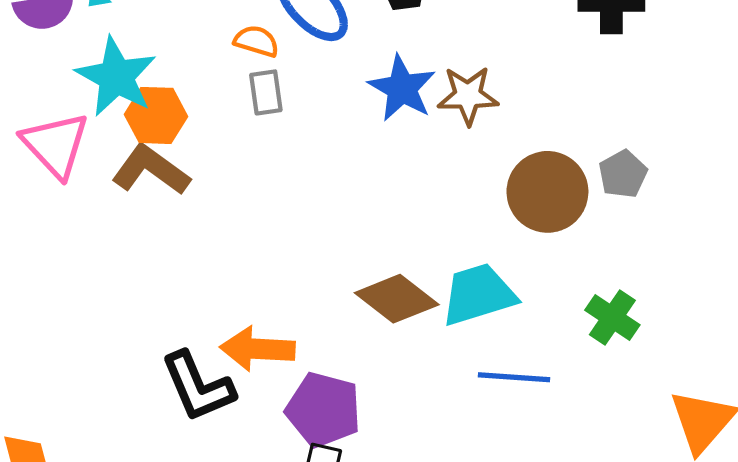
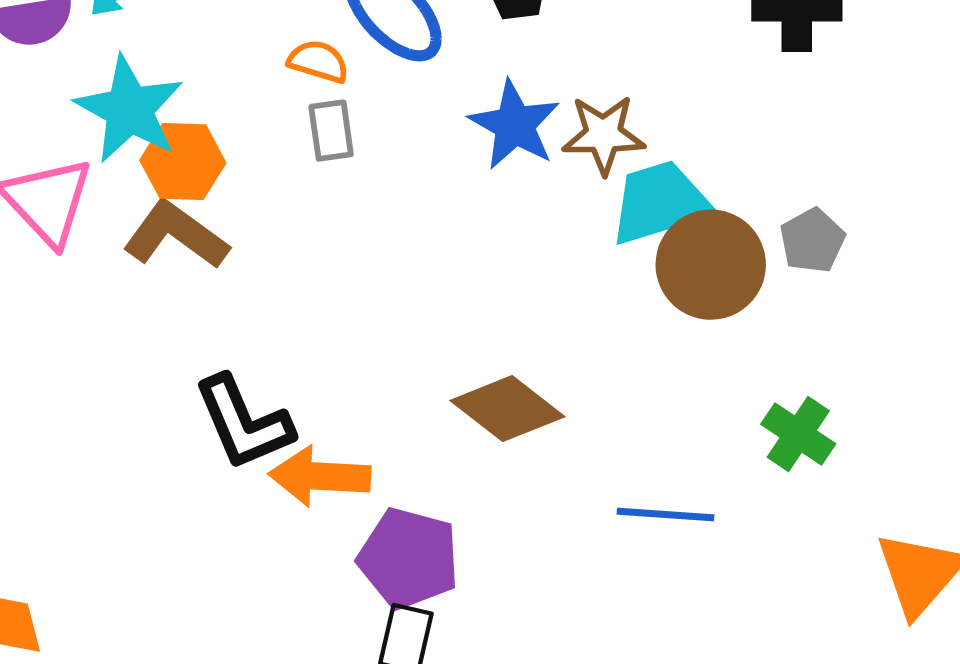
cyan trapezoid: (478, 294) -> (660, 203), moved
black L-shape: (198, 387) -> (244, 423), moved

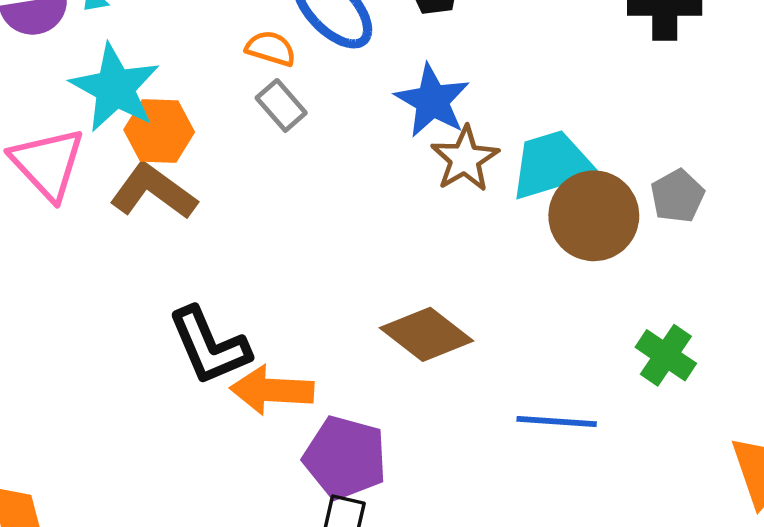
gray rectangle: (331, 131) -> (281, 105), turned -33
brown star: (603, 135) -> (465, 159), moved, turned -30

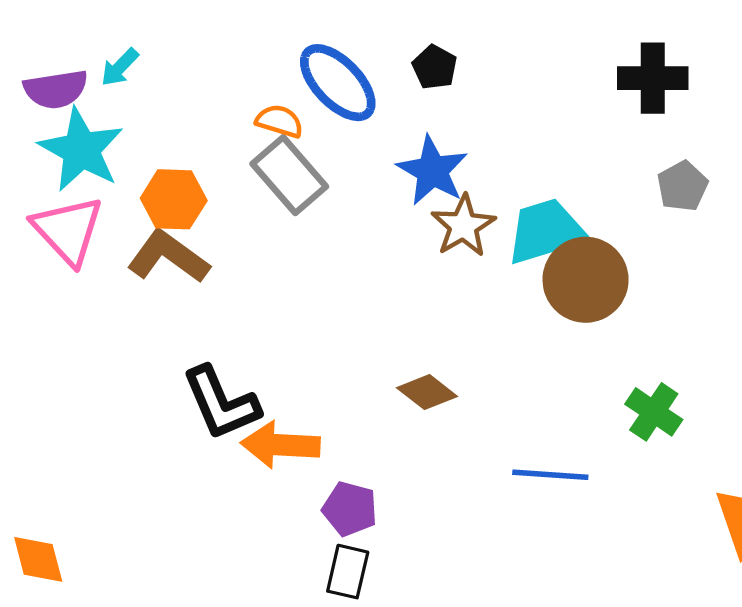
cyan star: (115, 88) -> (81, 150), moved
gray rectangle: (281, 105) -> (289, 175), size x1.6
gray pentagon: (677, 196) -> (682, 186), moved
brown diamond: (426, 334) -> (427, 392), size x0.7
purple pentagon: (345, 458) -> (350, 509), size x0.7

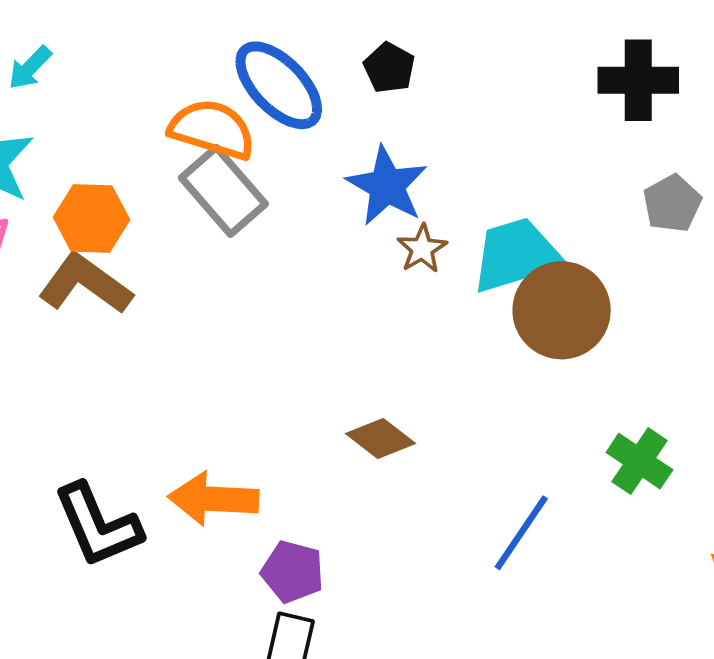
orange semicircle: (279, 121) -> (212, 129), size x1.6
brown star: (463, 226) -> (422, 249), size x0.7
black L-shape: (221, 403) -> (98, 525), moved
blue line: (550, 475) -> (521, 533), turned -60

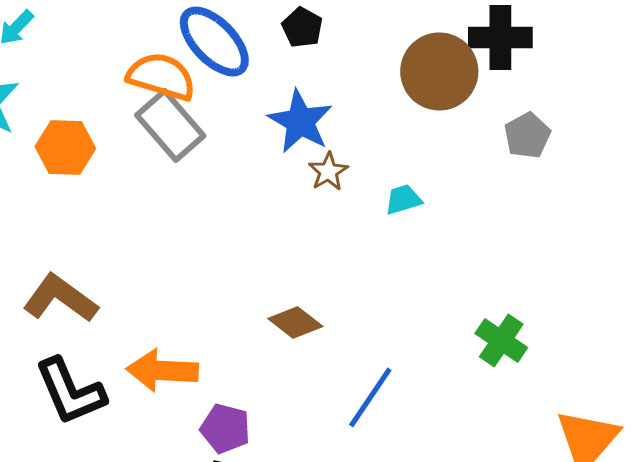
cyan trapezoid: (516, 255) -> (403, 199), moved, size x0.5
brown L-shape: (85, 284) -> (60, 298), moved
brown circle: (562, 310) -> (439, 71), moved
blue line: (521, 533) -> (370, 397), moved

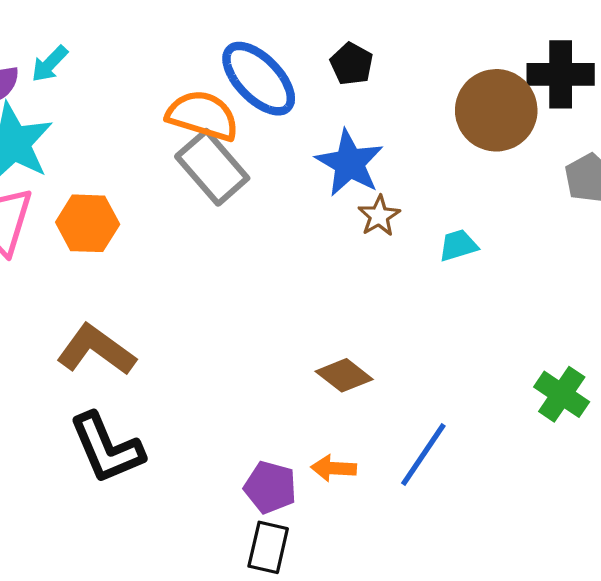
orange hexagon: (65, 147) -> (88, 223), moved
orange arrow: (162, 370) -> (334, 468), moved, size x0.6

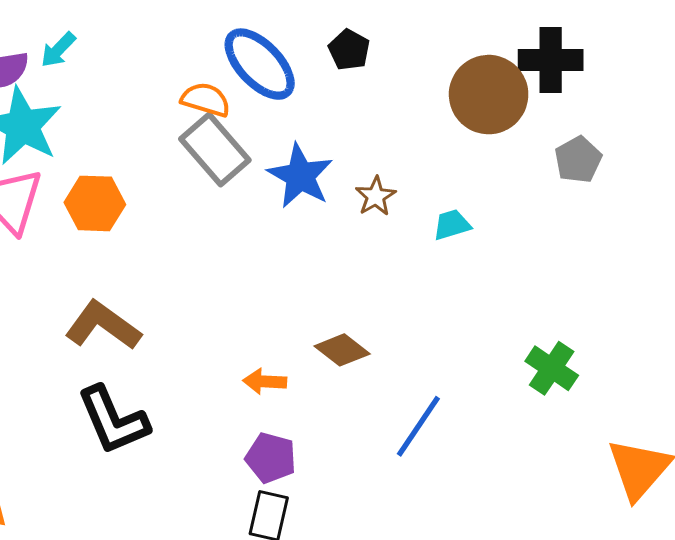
orange semicircle: (203, 116) -> (206, 100), size x0.7
blue star: (349, 163) -> (300, 176), moved
orange arrow: (334, 468) -> (265, 381), moved

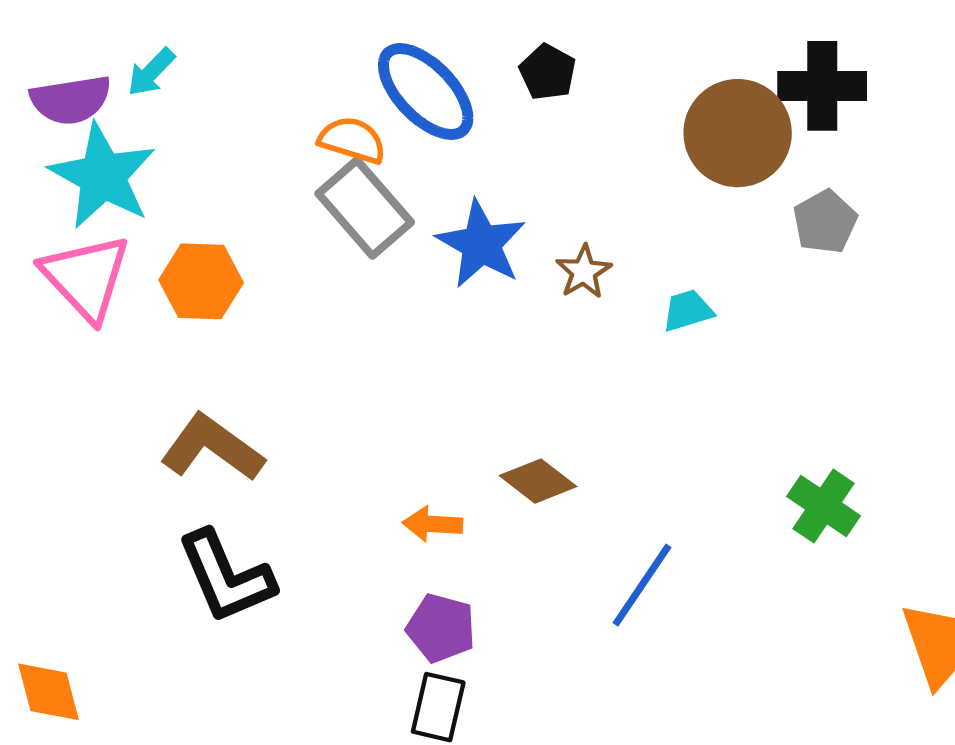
gray pentagon: (578, 160) -> (825, 222), moved

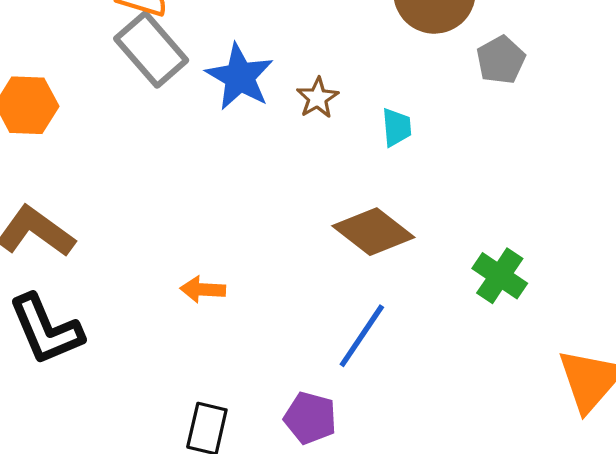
cyan trapezoid: (688, 311) -> (397, 127), turned 102
brown diamond: (538, 481) -> (373, 232), moved, size x1.4
purple pentagon: (441, 628) -> (310, 418), moved

